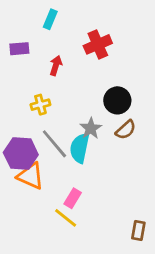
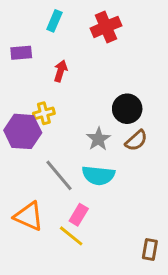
red cross: (98, 44) -> (106, 27), moved
gray line: (54, 144) -> (59, 175), moved
cyan semicircle: (80, 148) -> (98, 175), moved, turned -96
purple hexagon: (21, 154) -> (23, 131), moved
orange triangle: (31, 176) -> (29, 216), moved

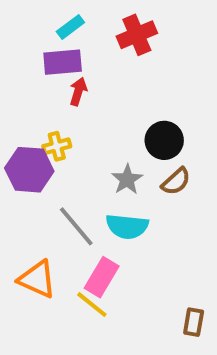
cyan rectangle: (54, 21) -> (70, 27), turned 30
purple rectangle: (21, 53) -> (63, 62), moved, size x1.4
pink rectangle: (79, 215) -> (102, 277), size x1.4

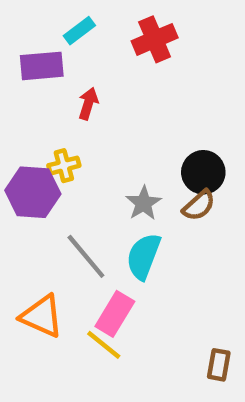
purple rectangle: (63, 62) -> (42, 66), moved
black circle: (164, 140) -> (203, 172), moved
cyan semicircle: (127, 226) -> (144, 256), turned 105

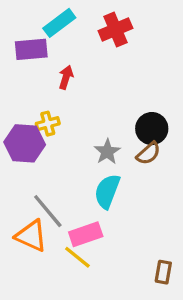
cyan rectangle: (79, 31) -> (59, 23), size x1.4
gray line: (86, 256) -> (48, 211), moved
pink rectangle: (115, 314) -> (86, 234), turned 40

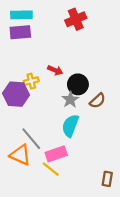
cyan rectangle: (59, 23) -> (21, 15), moved, turned 36
red arrow: (66, 77) -> (55, 70), moved, turned 96
black circle: (152, 129) -> (78, 84), moved

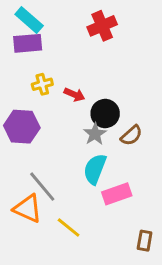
cyan rectangle: (21, 15) -> (29, 20), turned 42
yellow cross: (31, 81) -> (42, 84), moved
pink rectangle: (56, 154) -> (117, 194), moved

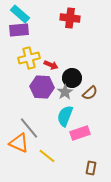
red cross: (102, 26) -> (70, 18), turned 30
yellow cross: (42, 84) -> (29, 58), size x1.5
purple hexagon: (22, 127) -> (42, 87), moved
brown rectangle: (145, 241) -> (91, 168), moved

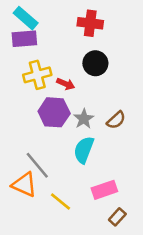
black circle: (72, 78) -> (95, 63), moved
pink rectangle: (80, 133) -> (104, 190), moved
brown rectangle: (91, 168) -> (117, 217), turned 32

